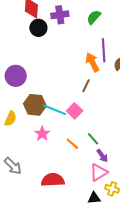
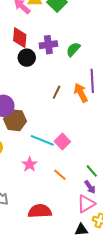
green semicircle: (94, 17) -> (73, 49), moved
brown line: (86, 86) -> (57, 92), moved
brown hexagon: (35, 105) -> (15, 120), moved
green line: (93, 139) -> (92, 171), moved

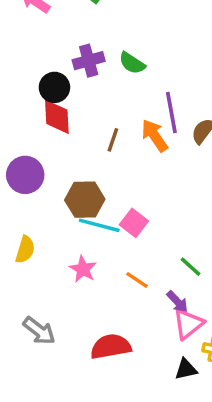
red diamond: (20, 38) -> (57, 117), moved
green semicircle: (73, 49) -> (132, 63), turned -91
brown hexagon: (15, 120) -> (85, 200), moved
purple arrow: (90, 187) -> (177, 302), moved

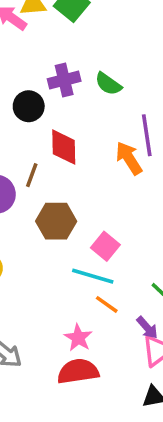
red diamond: (57, 117) -> (64, 147), moved
brown line: (113, 140) -> (32, 175), moved
cyan line: (99, 225) -> (93, 276), moved
pink star: (83, 269) -> (78, 338), moved

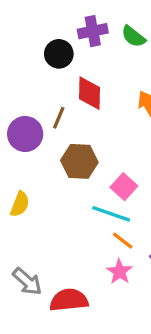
pink star: (78, 338) -> (119, 272), moved
red semicircle: (78, 371) -> (69, 300), moved

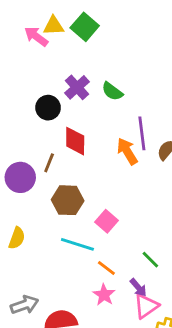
purple cross: (93, 31) -> (77, 87), turned -30
cyan line: (111, 214) -> (77, 244), moved
gray arrow: (27, 281) -> (25, 305), turned -60

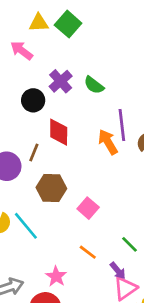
pink arrow: (36, 37) -> (22, 50), moved
cyan line: (77, 244) -> (26, 226), moved, turned 32
pink star: (104, 295) -> (56, 276), moved

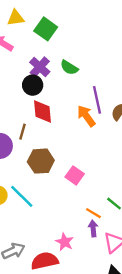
green square: (68, 24) -> (46, 29), moved
black circle: (33, 100) -> (33, 85), moved
orange line: (88, 252) -> (93, 213), moved
purple arrow: (118, 271) -> (93, 228), moved, turned -140
pink star: (56, 276) -> (65, 242), moved

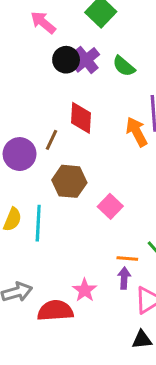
black circle: (33, 85) -> (66, 60), moved
cyan line: (22, 196) -> (38, 223), turned 40
orange line: (93, 213) -> (127, 258), turned -35

